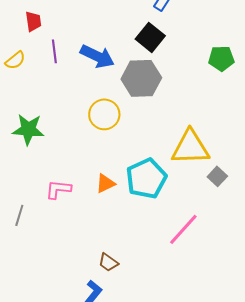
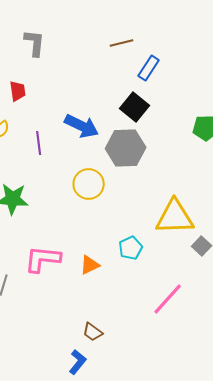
purple line: (54, 51) -> (39, 143), moved
cyan pentagon: (146, 178) -> (131, 248), size x0.6
orange triangle: (105, 183) -> (90, 265), moved
pink L-shape: (58, 189) -> (43, 259), size x1.4

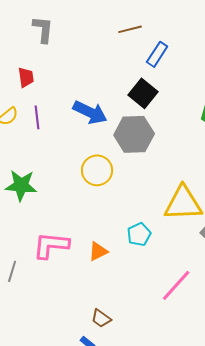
purple line: (39, 143) -> (37, 117), moved

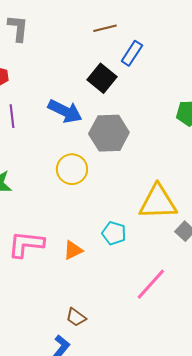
black square: (143, 93) -> (102, 78), moved
cyan pentagon: (139, 234) -> (114, 233), turned -30

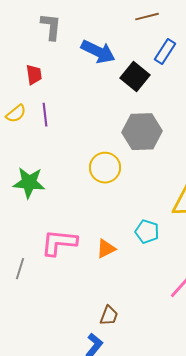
brown line: (105, 28) -> (147, 17), moved
blue arrow: (65, 111) -> (98, 52), moved
brown trapezoid: (76, 317) -> (109, 316), turned -105

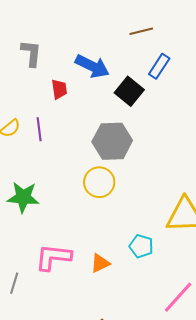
gray L-shape: (51, 27) -> (31, 53), moved
red trapezoid: (34, 75) -> (59, 89), moved
gray hexagon: (142, 132) -> (112, 141), moved

